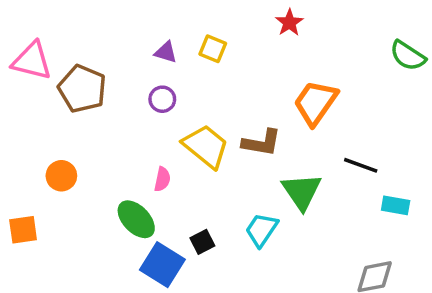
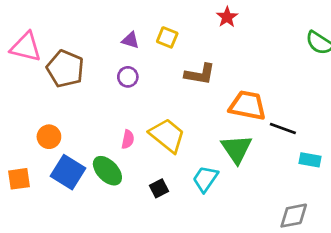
orange trapezoid: (315, 103) -> (247, 105), moved, turned 66
brown L-shape: (262, 143) -> (200, 74), moved
yellow trapezoid: (206, 146) -> (167, 135), moved
blue square: (162, 265) -> (68, 172), moved

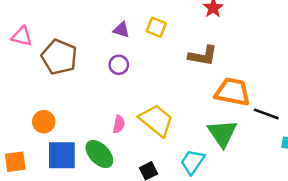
pink triangle: (26, 47) -> (22, 36), size x0.7
brown L-shape: (200, 74) -> (203, 56), moved
blue square: (68, 172) -> (62, 155), turned -32

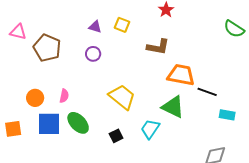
pink semicircle: (119, 124) -> (64, 96), moved
green triangle: (222, 133) -> (173, 107), turned -30

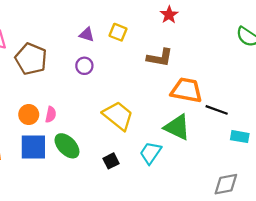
orange circle: (35, 98) -> (29, 115), moved

